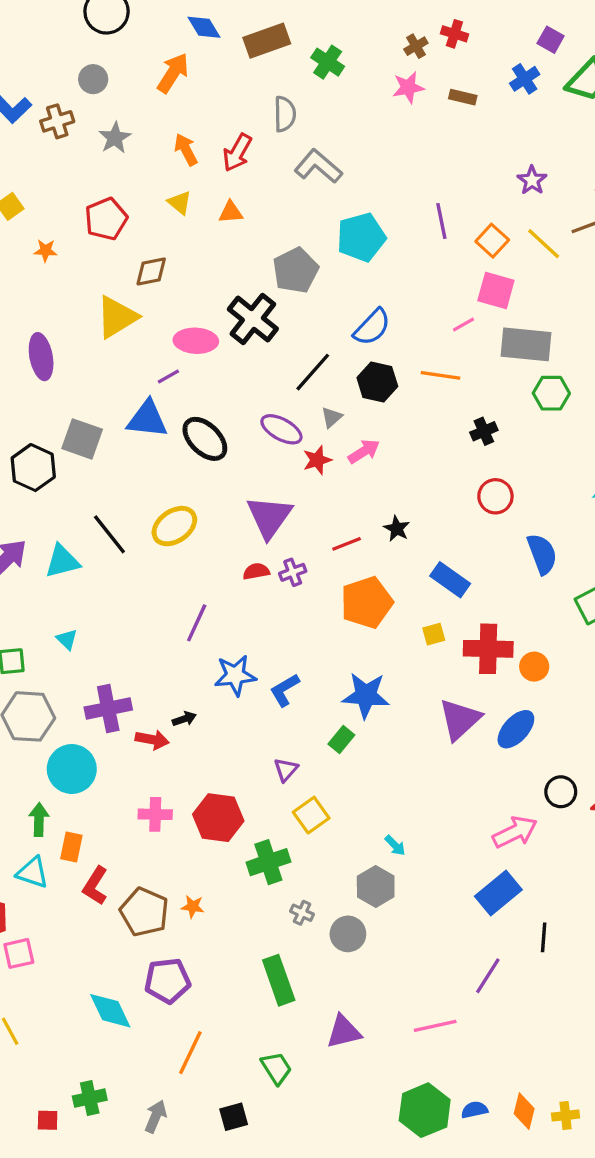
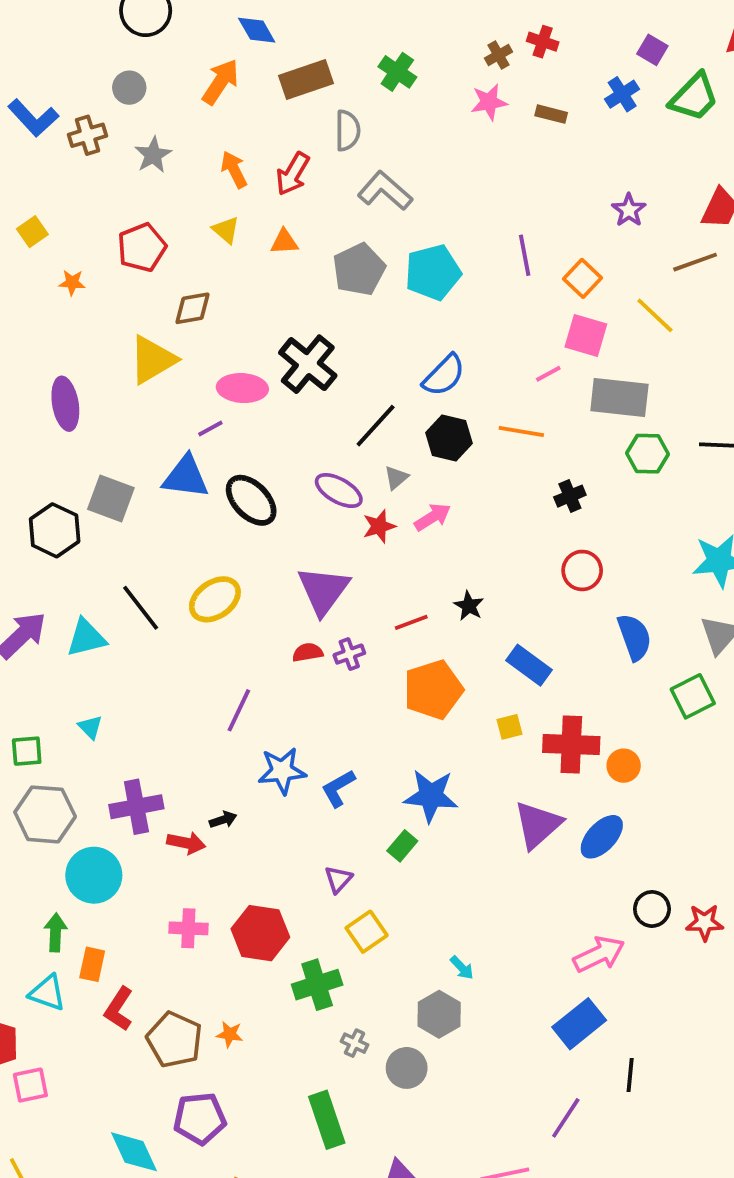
brown rectangle: (267, 41) -> (306, 80), moved
yellow line: (544, 244) -> (655, 315), moved
gray pentagon: (296, 270) -> (359, 269), moved

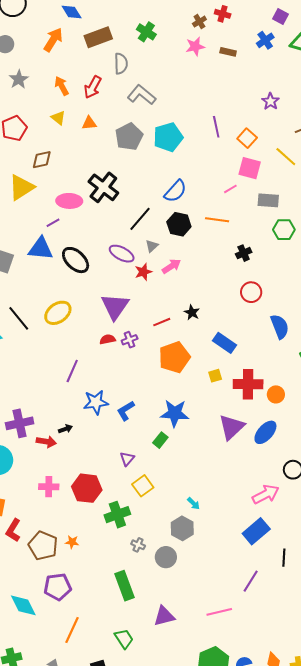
gray rectangle: (619, 397) -> (268, 200), size x0.7

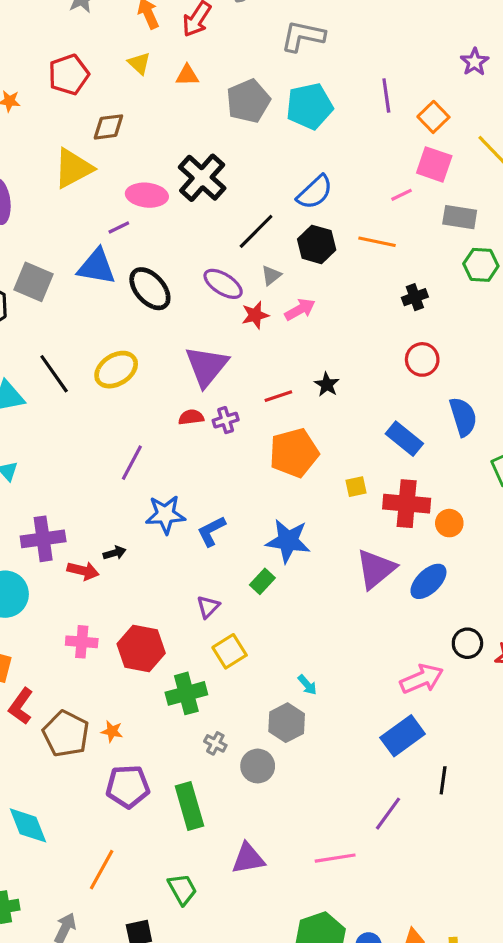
gray L-shape: (142, 95) -> (303, 36), moved, turned -32
blue rectangle: (225, 343) -> (404, 439), moved
purple pentagon: (58, 587) -> (128, 787), moved

